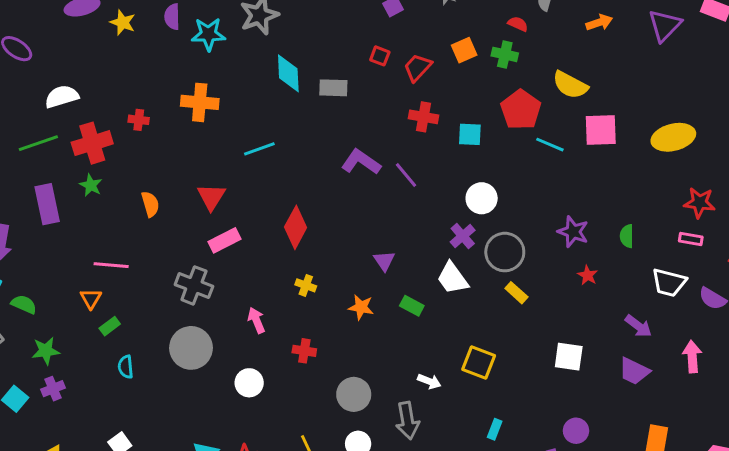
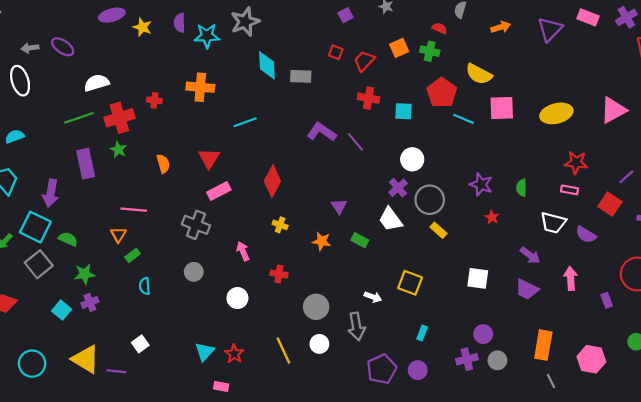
gray circle: (191, 348) -> (194, 272), size x0.6

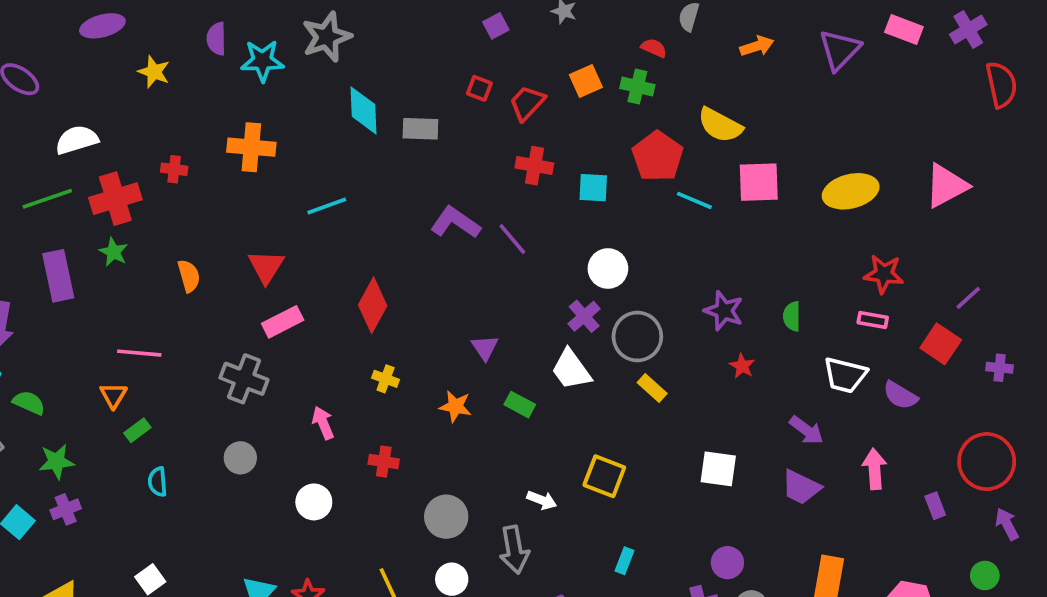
yellow star: (142, 27) -> (154, 72), moved

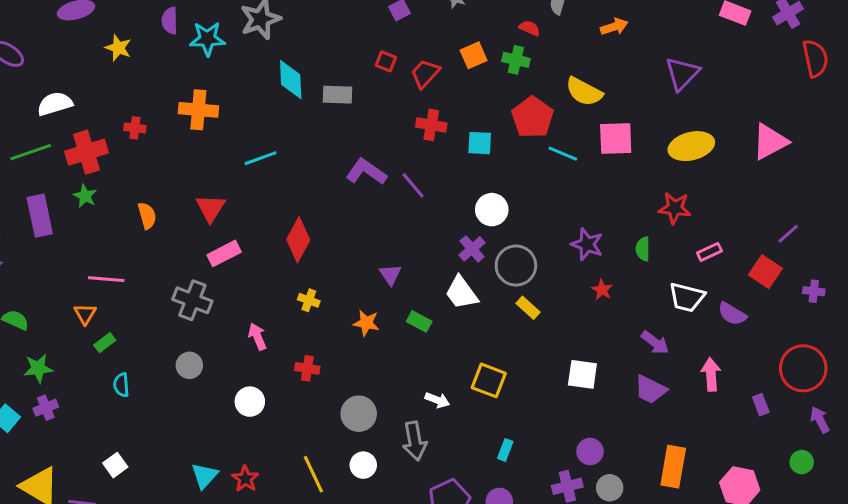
purple triangle: (840, 50) -> (682, 74), moved
red star: (884, 274) -> (675, 208), moved
pink rectangle: (873, 320) -> (709, 252), turned -35

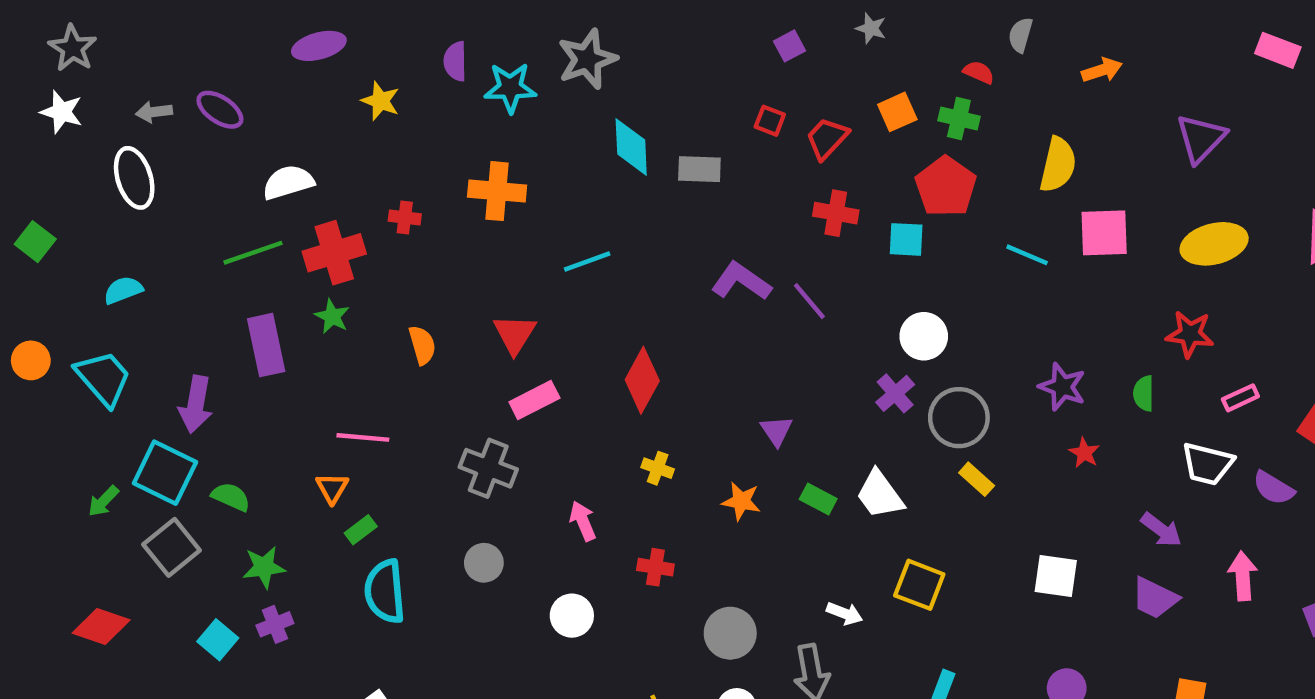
yellow semicircle: (584, 92) -> (1058, 165), turned -105
red pentagon: (533, 117) -> (946, 187), moved
white trapezoid: (461, 293) -> (880, 495), moved
cyan semicircle: (121, 385) -> (385, 591), size x1.8

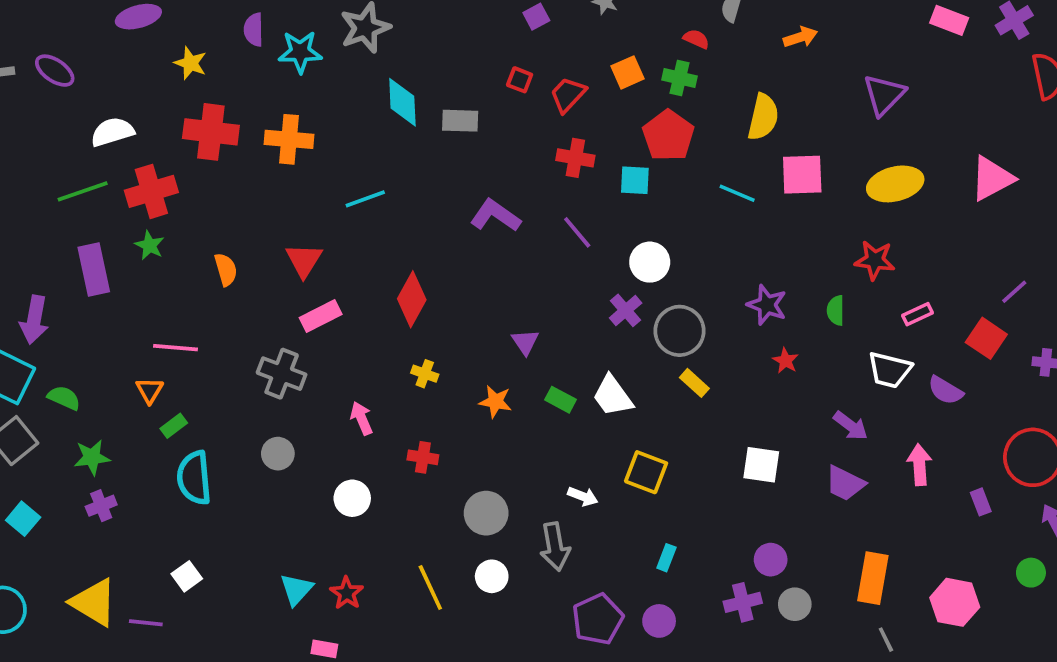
red cross: (405, 217) -> (211, 132), moved, size x2.0
purple line: (809, 301) -> (577, 232), moved
cyan square: (218, 640) -> (23, 519), moved

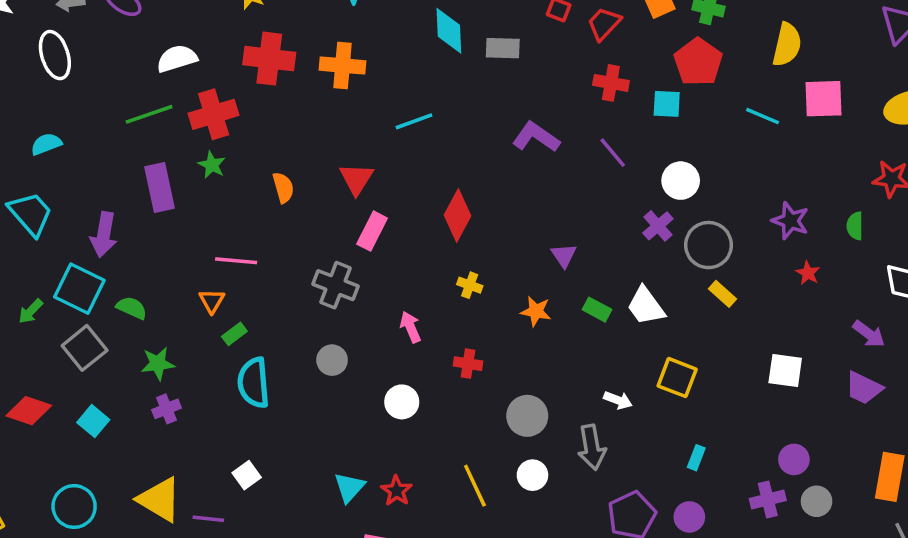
pink rectangle: (321, 316) -> (372, 231), turned -36

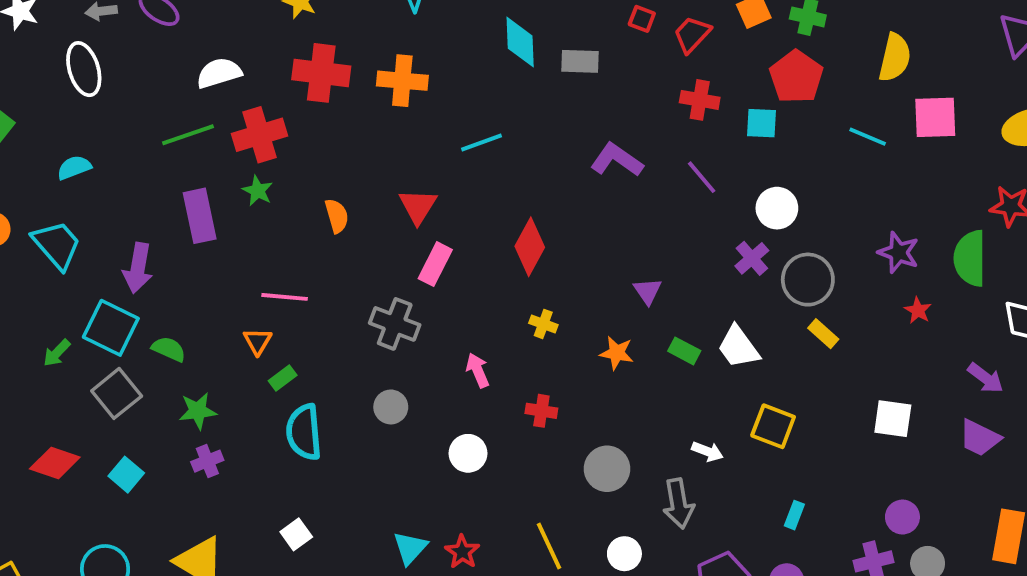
green semicircle: (855, 226) -> (970, 258), size x1.8
white circle: (532, 475) -> (624, 554), moved

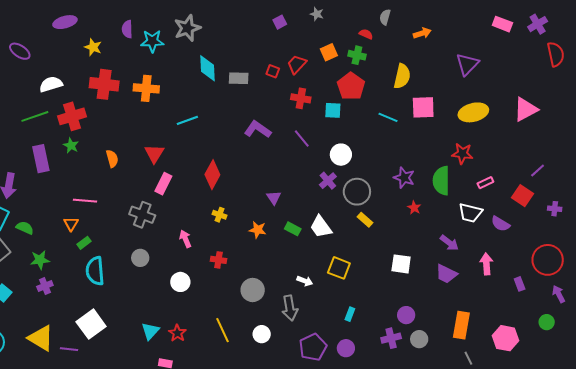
red square: (642, 19) -> (273, 71), moved
white square: (296, 534) -> (91, 324), size x1.8

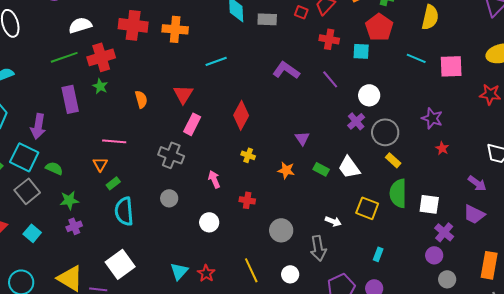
pink square: (423, 107) -> (451, 66), moved
green semicircle: (441, 181) -> (398, 193), moved
purple cross: (391, 338) -> (444, 232), moved, turned -36

